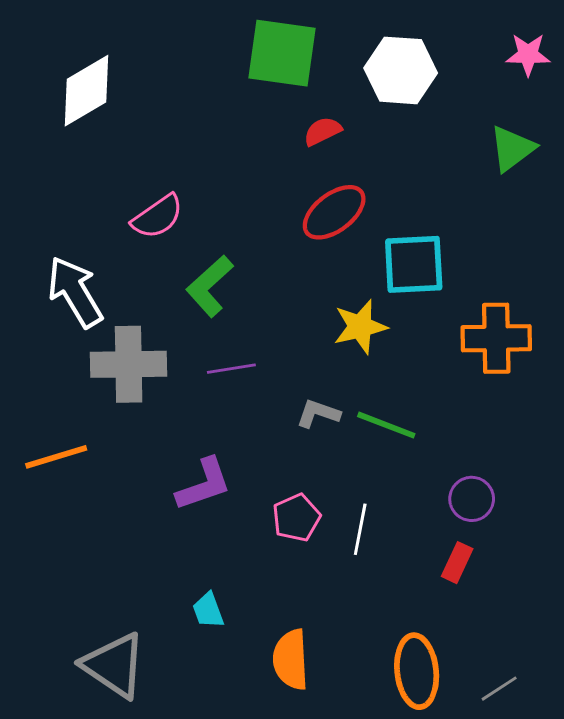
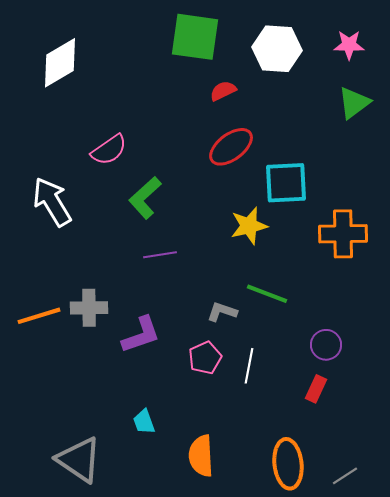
pink star: (528, 55) -> (349, 45), moved
gray cross: (129, 364) -> (89, 308), moved, size x0.7
gray L-shape: (318, 413) -> (222, 312), moved

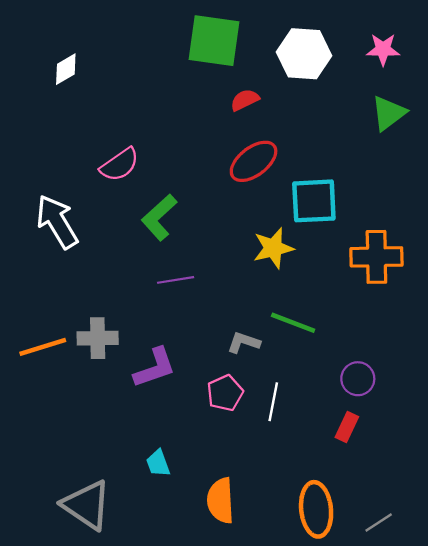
white diamond: (60, 63) -> (66, 69), size x0.6

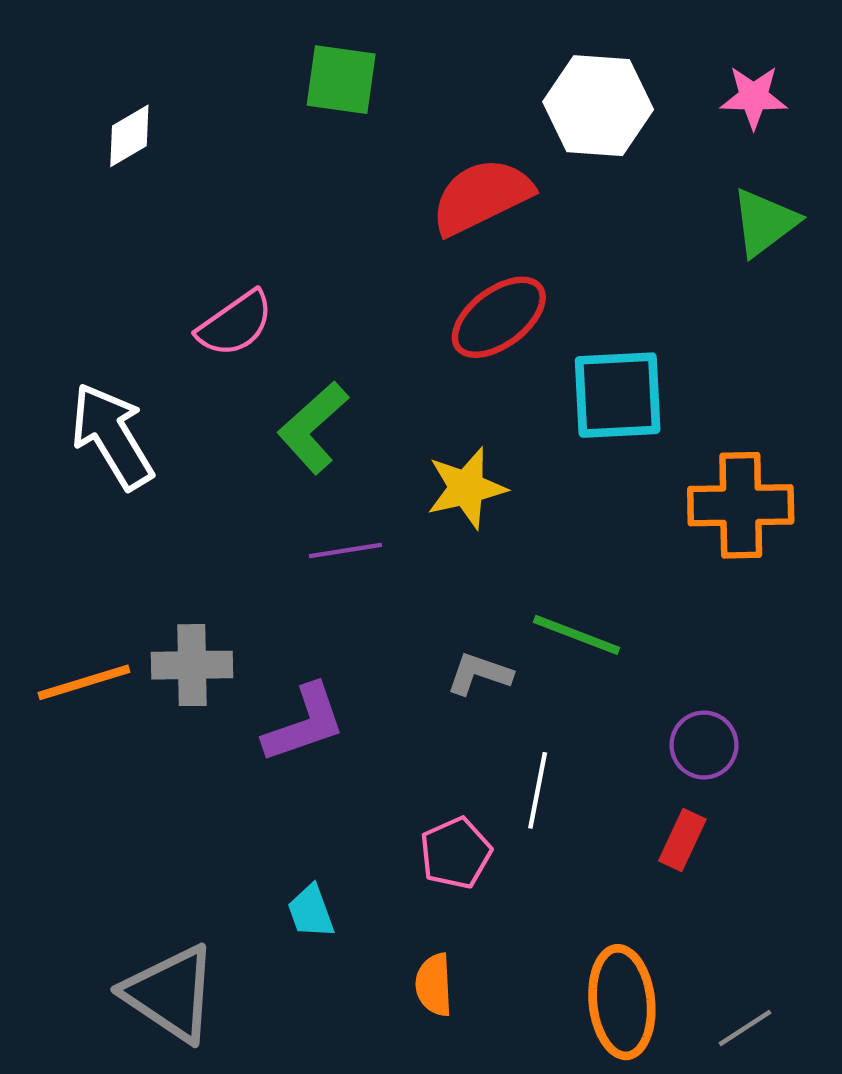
green square: (214, 41) -> (341, 80), moved, size x0.7
red semicircle: (245, 100) -> (481, 196), size x1.8
yellow star: (273, 248) -> (466, 488), moved
pink pentagon: (225, 393) -> (456, 853), moved
orange semicircle: (221, 501) -> (434, 985), size x0.7

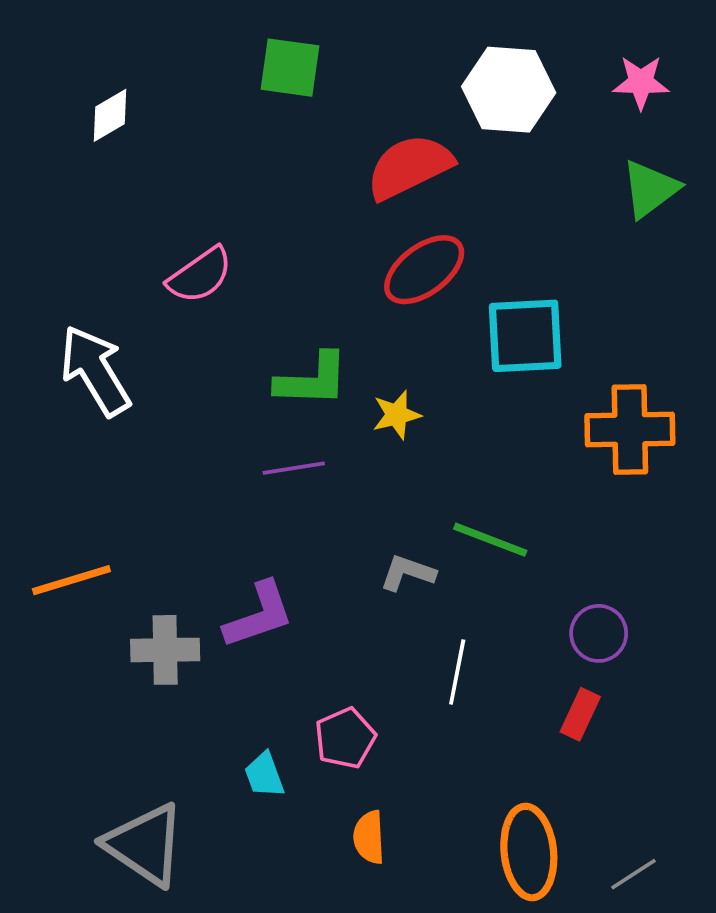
green L-shape: (313, 427) -> (312, 380), moved, turned -136
yellow star: (466, 488) -> (397, 415), size x0.7
gray cross: (192, 665) -> (165, 650), moved
pink pentagon: (456, 853) -> (345, 738), moved

